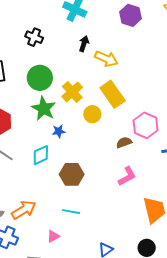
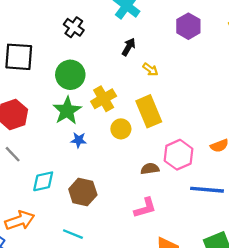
yellow arrow: (106, 59) -> (150, 69), size x0.6
cyan diamond: (41, 155) -> (43, 181), moved

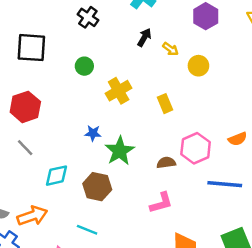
yellow arrow: (150, 69) -> (170, 49), moved
green circle: (70, 75) -> (84, 66), size x0.6
green star: (67, 111) -> (120, 151), moved
yellow rectangle: (149, 111) -> (165, 104), size x0.6
yellow circle: (121, 129) -> (198, 66), moved

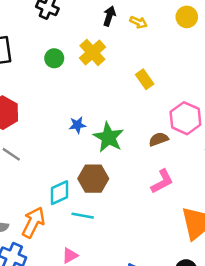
yellow circle: (198, 66) -> (187, 17), moved
yellow cross: (119, 91) -> (92, 52), moved
cyan diamond: (56, 176) -> (59, 193), moved
orange arrow: (32, 216) -> (33, 222), turned -32
cyan line: (87, 230) -> (83, 216), moved

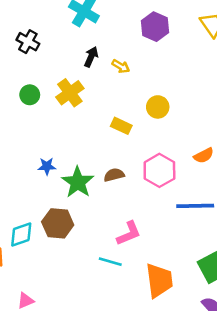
yellow circle: (187, 17) -> (158, 107), moved
yellow rectangle: (145, 79) -> (121, 126), turned -36
brown semicircle: (159, 139) -> (114, 175), moved
cyan line: (83, 216) -> (110, 262), moved

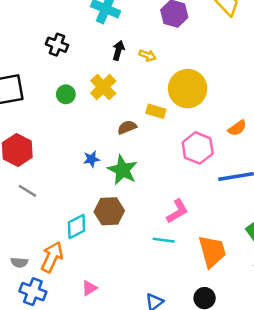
yellow circle: (158, 107) -> (188, 89), size x1.8
brown semicircle: (114, 175) -> (127, 127), moved

